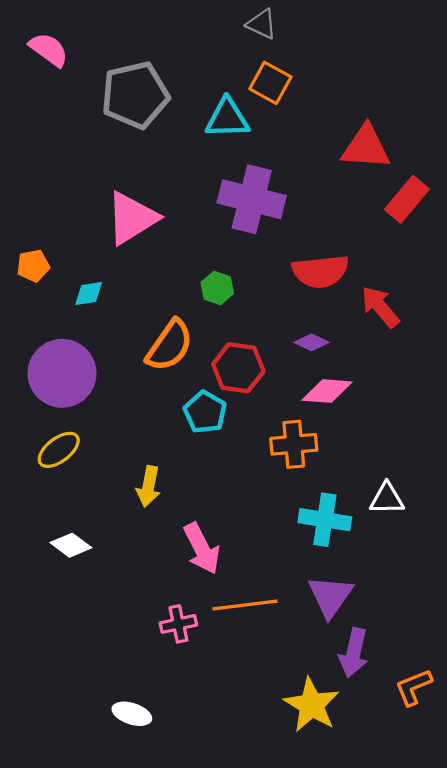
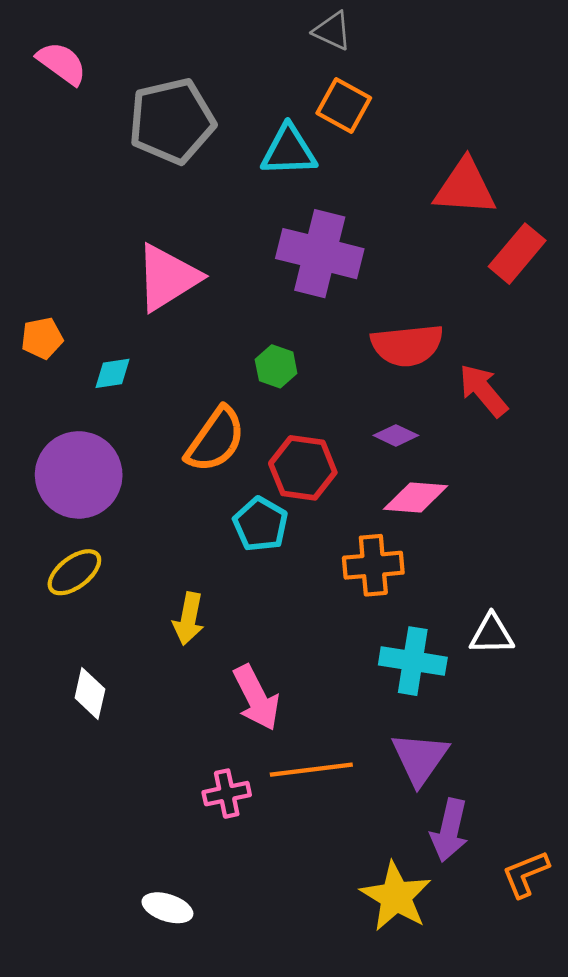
white diamond: (71, 545) -> (90, 693), turned 66

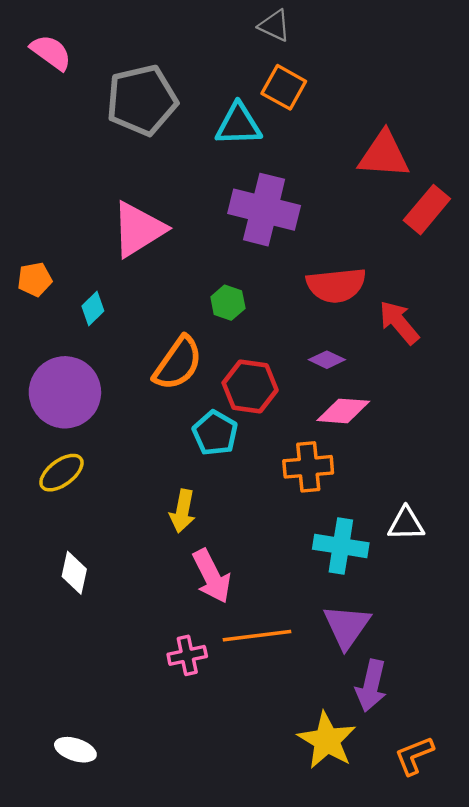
cyan diamond: (112, 373) -> (93, 308), turned -36
yellow arrow: (189, 619) -> (183, 511), moved
orange L-shape: (526, 874) -> (414, 756), moved
white ellipse: (167, 908) -> (75, 750), moved

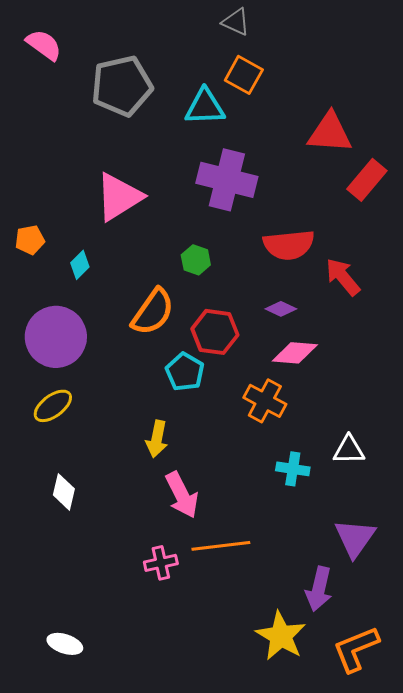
orange cross: (308, 467) -> (265, 401), turned 33
cyan cross: (341, 546) -> (293, 469), size x0.7
purple triangle: (347, 626) -> (355, 538), moved
orange L-shape: (414, 756) -> (356, 649), size x1.4

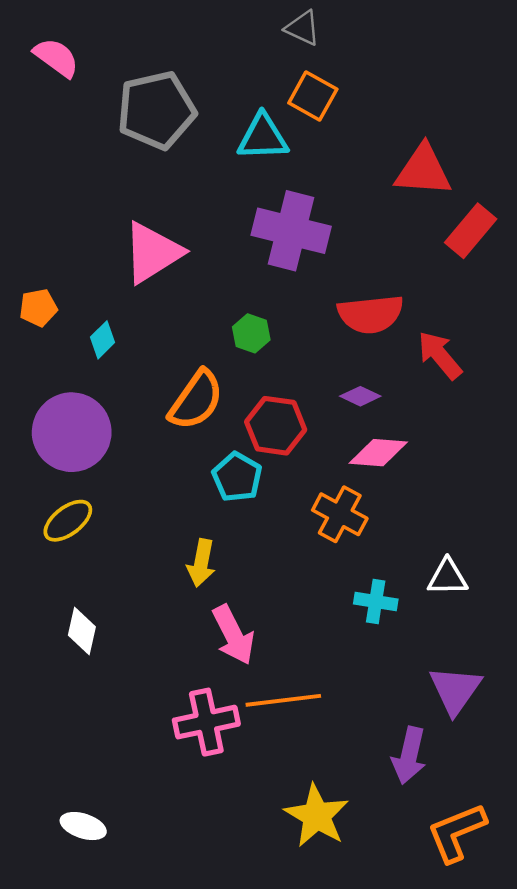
pink cross: (161, 563) -> (206, 722), size x1.5
yellow star: (281, 636) -> (317, 816), moved

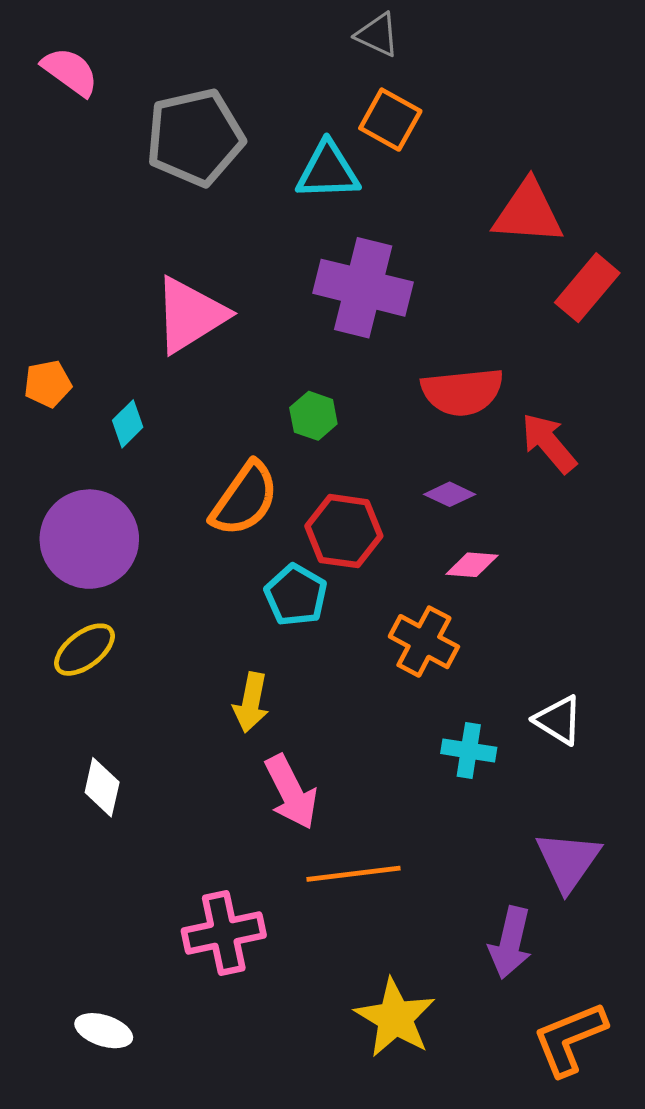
pink diamond: (378, 453) -> (472, 565), size x0.7
white triangle: (448, 577) -> (558, 720), turned 33
pink cross: (206, 722) -> (224, 933), moved

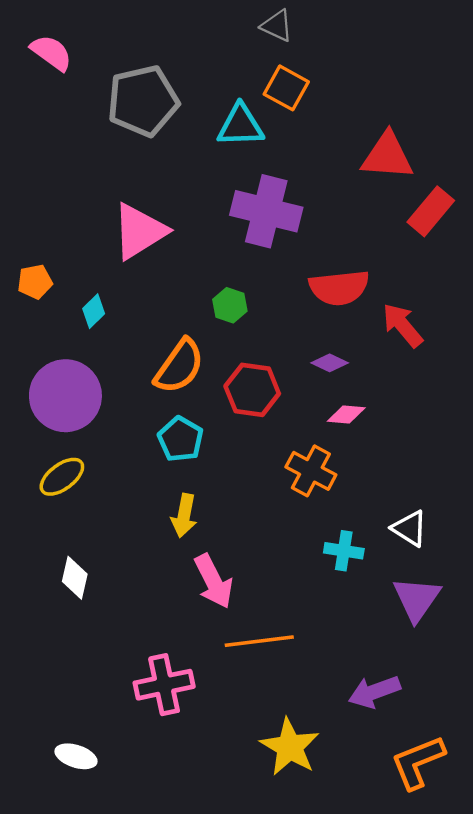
cyan pentagon: (296, 595) -> (181, 439), moved
purple triangle: (568, 861) -> (417, 599), moved
purple arrow: (510, 943) -> (374, 692), turned 57

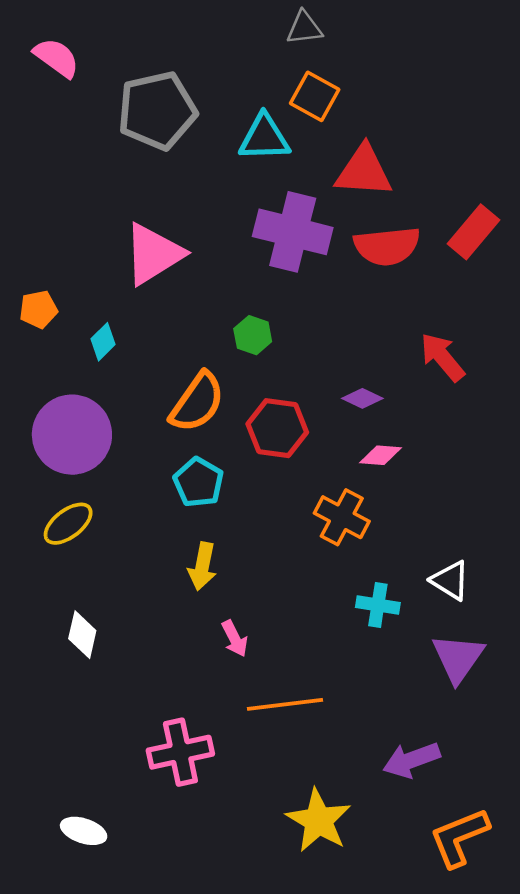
gray triangle: (277, 26) -> (304, 28), turned -32
red triangle: (387, 156) -> (364, 171), moved
red semicircle: (339, 288) -> (387, 246), moved
pink arrow: (213, 581) -> (235, 639), size x0.6

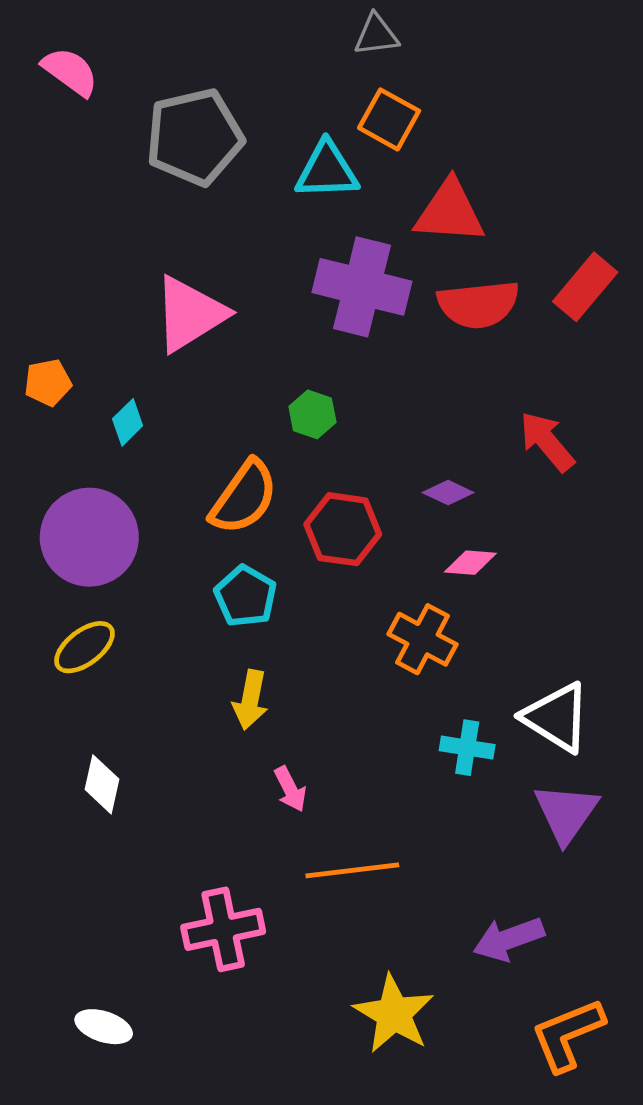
white triangle: (450, 580) -> (556, 717), size x1.4

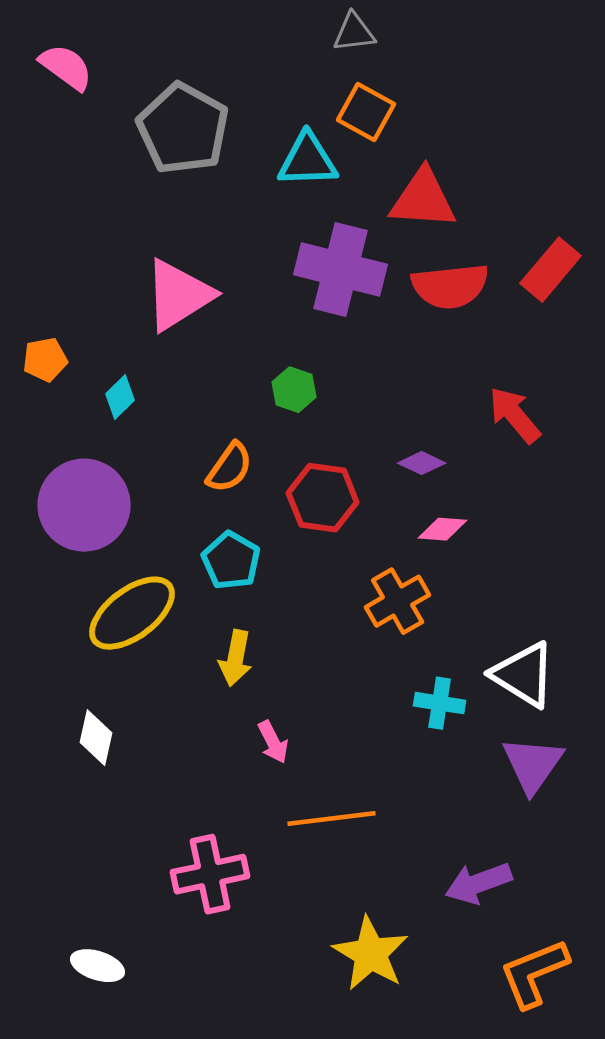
gray pentagon: (195, 137) -> (183, 129), turned -30
orange semicircle: (244, 497) -> (230, 468), size x0.7
orange cross: (423, 639) -> (398, 601), turned 32
yellow ellipse: (84, 647) -> (132, 613), moved, size x1.5

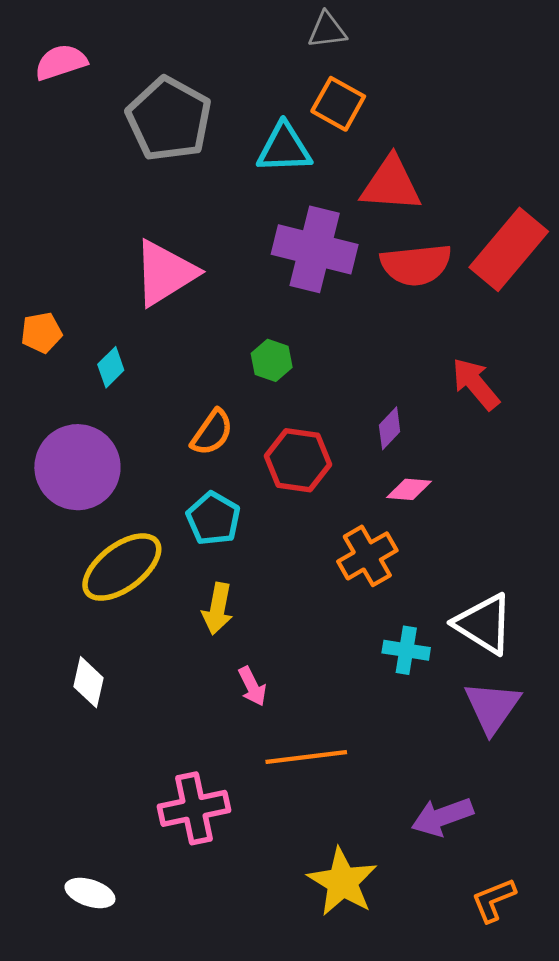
pink semicircle: (66, 67) -> (61, 62), turned -54
red rectangle: (551, 270) -> (509, 249), size x1.4
purple diamond: (422, 463) -> (390, 428), turned -72
orange L-shape: (534, 973) -> (494, 900), size x0.7

